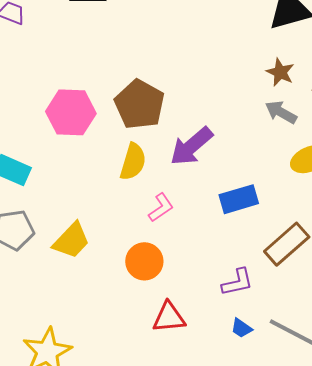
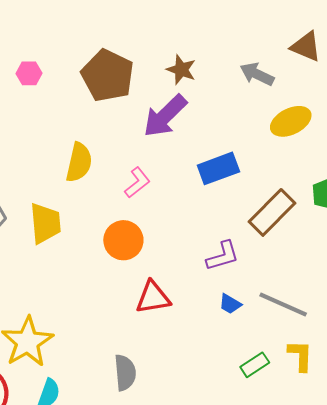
brown star: (280, 72) -> (181, 70), moved
pink hexagon: (71, 112) -> (29, 73), moved, size x0.5
yellow semicircle: (133, 162) -> (79, 162), moved
yellow trapezoid: (71, 241) -> (45, 223), turned -45

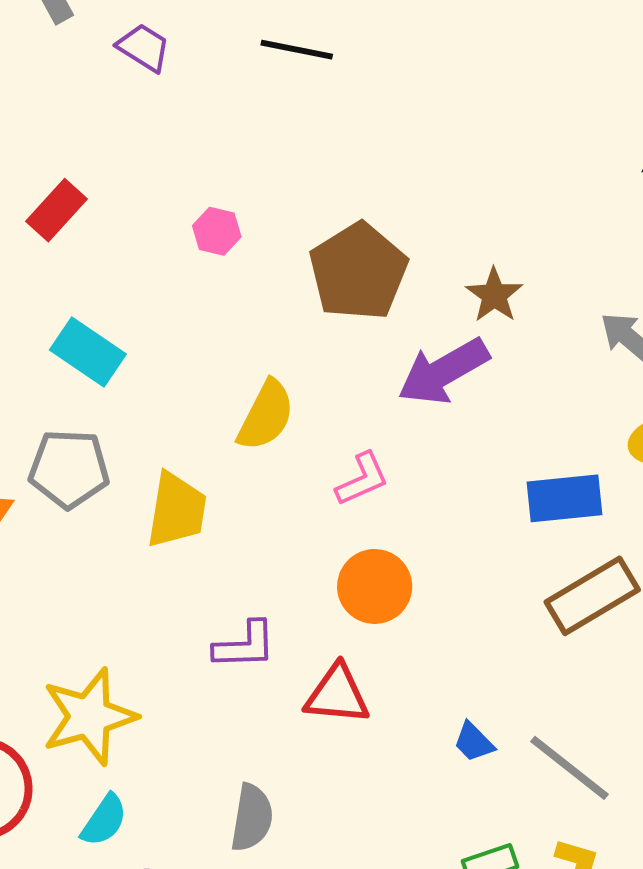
blue rectangle: (218, 168) -> (565, 498), moved
orange circle: (123, 240) -> (375, 586), moved
purple L-shape: (223, 256) -> (245, 645), moved

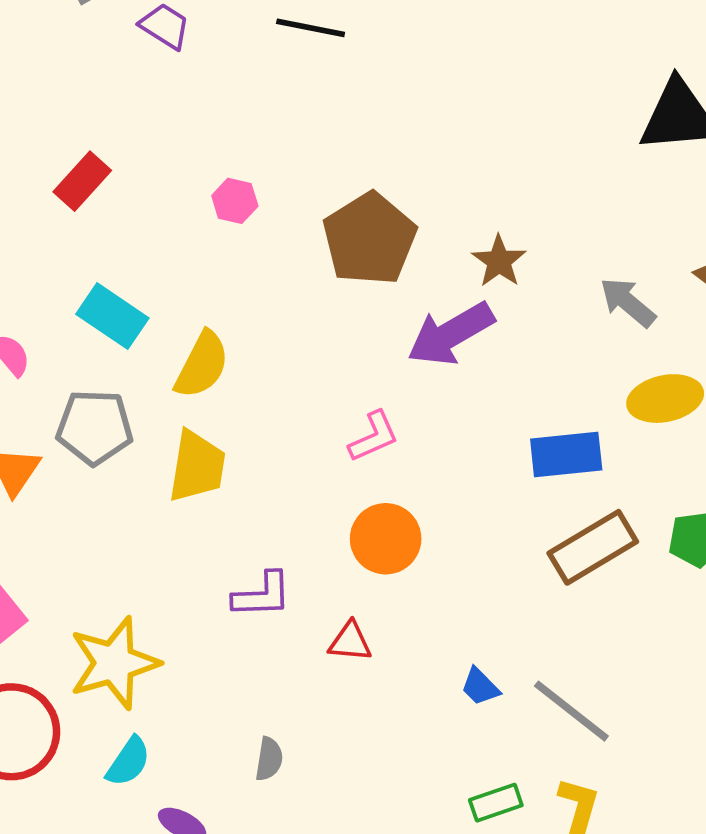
yellow semicircle: (266, 416) -> (202, 365), moved
red triangle: (337, 695) -> (350, 642), size x0.7
gray semicircle: (252, 818) -> (269, 759), size x0.7

